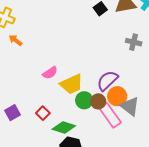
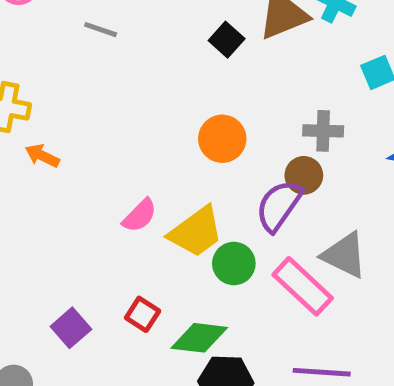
gray cross: (134, 42) -> (323, 131), moved
orange circle: (117, 96) -> (222, 139), moved
brown circle: (98, 101) -> (304, 175), moved

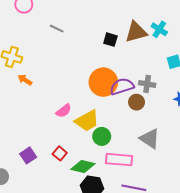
black square: (227, 40) -> (110, 40), turned -32
orange circle: (222, 139) -> (103, 82), size x1.4
purple semicircle: (279, 206) -> (122, 86), moved, turned 30
pink rectangle: (303, 286) -> (119, 160), moved, turned -45

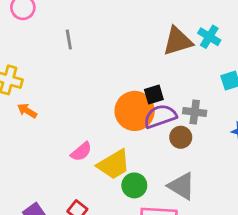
gray line: (57, 29) -> (69, 39), turned 56
black square: (110, 40) -> (154, 95), moved, turned -32
gray triangle: (150, 139) -> (182, 186), moved

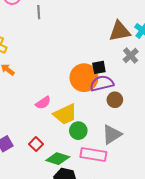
gray line: (69, 39) -> (39, 12), moved
gray cross: (195, 112) -> (131, 56), moved, turned 35
gray triangle: (182, 186) -> (112, 134), turned 50

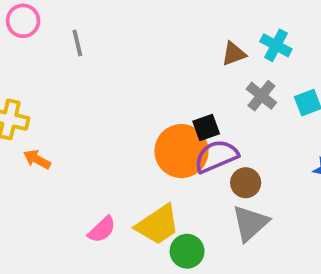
brown triangle: (120, 31) -> (234, 54), size x0.6
pink semicircle: (43, 103) -> (102, 230), moved
gray triangle: (112, 134) -> (250, 223), moved

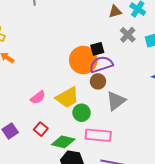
brown circle: (246, 183) -> (98, 81), moved

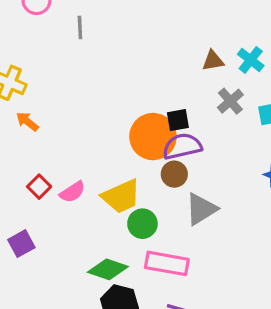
red square: (41, 129) -> (39, 187), moved

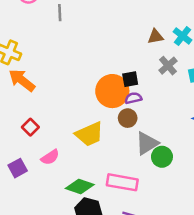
orange arrow: (27, 122) -> (22, 80), size x1.6
purple semicircle: (182, 146) -> (133, 98), size x0.6
pink semicircle: (72, 192) -> (50, 157), moved
green circle: (142, 224) -> (162, 157), moved

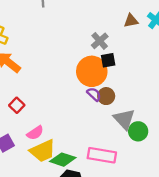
gray cross: (168, 66) -> (100, 41), moved
purple semicircle: (133, 98) -> (94, 94), moved, turned 56
yellow trapezoid: (89, 134) -> (43, 151), moved
gray triangle: (147, 143) -> (124, 119), turned -40

